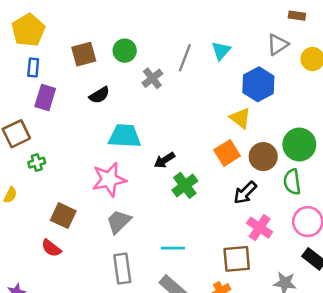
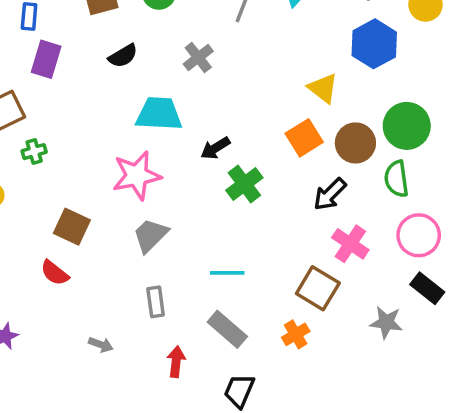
gray cross: (152, 78) -> (198, 58), moved
blue hexagon: (258, 84) -> (374, 44), moved
brown square: (237, 259) -> (318, 288), turned 36
gray rectangle: (122, 269) -> (156, 302), size x0.7

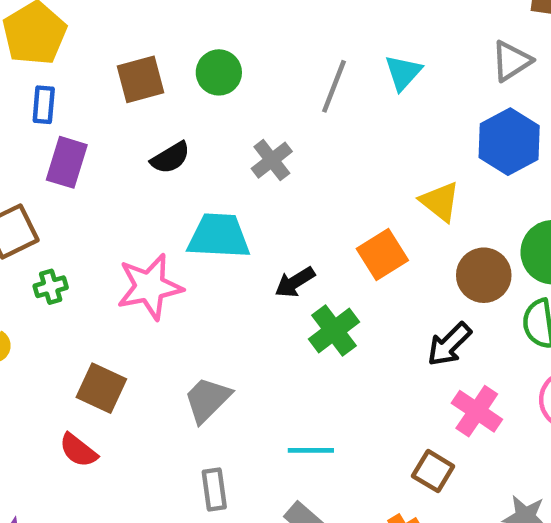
orange square: (304, 138) -> (382, 254), moved
pink star: (137, 175) -> (150, 287), moved
brown square: (318, 288) -> (433, 471), size x0.7

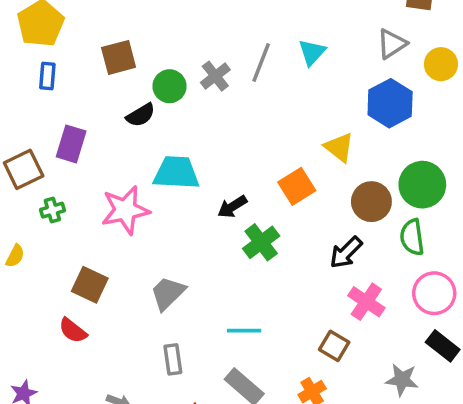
green circle: (219, 72) -> (170, 86), moved
gray cross: (272, 160) -> (215, 76), moved
purple rectangle: (67, 162) -> (71, 144), moved

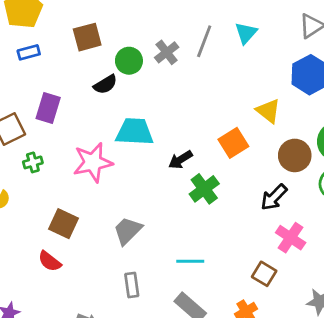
blue rectangle: (47, 76) -> (29, 52), turned 70

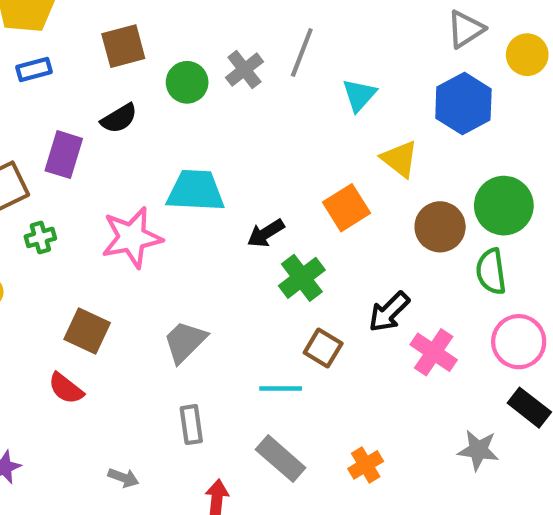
cyan triangle: (246, 33) -> (359, 95), moved
black semicircle: (105, 84) -> (119, 118), moved
black arrow: (274, 197) -> (389, 312), moved
brown square: (264, 274) -> (323, 348), moved

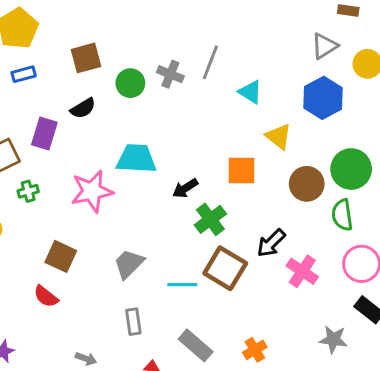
gray cross: (244, 70) -> (170, 74), turned -30
cyan triangle: (359, 95) -> (250, 92), turned -40
orange square: (347, 208) -> (241, 171), turned 32
brown square: (323, 348) -> (225, 268), size x1.6
cyan line: (281, 388) -> (182, 285), moved

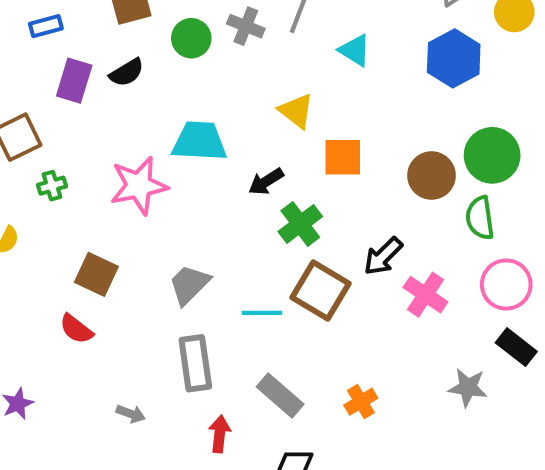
purple rectangle: (44, 133) -> (74, 81), moved
yellow triangle: (279, 136) -> (296, 111), moved
gray rectangle: (133, 322) -> (195, 363), size x1.5

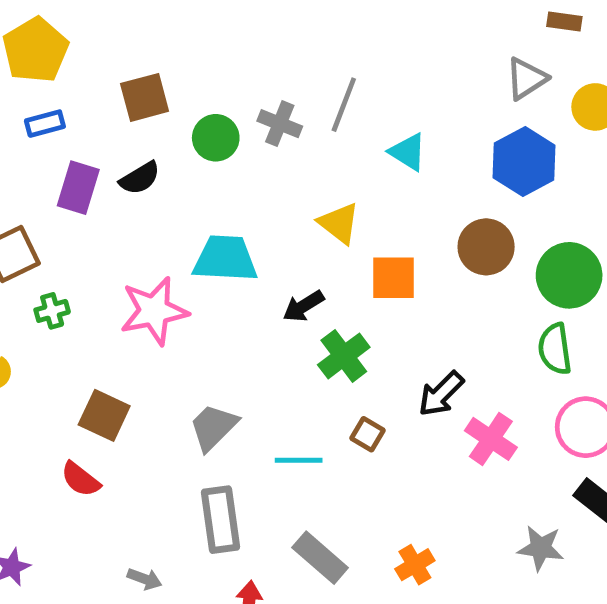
brown circle: (432, 176) -> (486, 247), moved
brown square: (320, 291) -> (367, 434), size x0.5

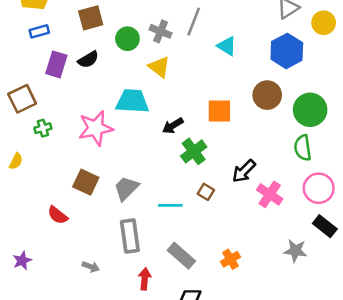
yellow triangle: (339, 223) -> (159, 67), moved
brown square: (104, 415) -> (86, 182), moved

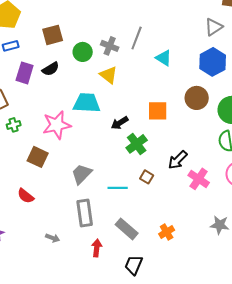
brown square: (86, 182) -> (38, 157), moved

